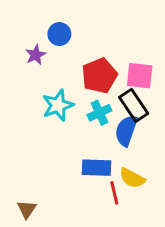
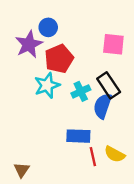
purple star: (36, 55) -> (29, 44), size x1.6
red pentagon: (99, 76) -> (59, 59), moved
pink square: (140, 76) -> (113, 44), moved
yellow semicircle: (132, 178) -> (115, 154), moved

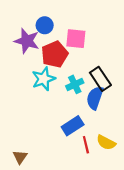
purple star: (29, 44) -> (27, 41), turned -30
pink square: (113, 44) -> (76, 39), moved
blue rectangle: (78, 136) -> (73, 126), turned -35

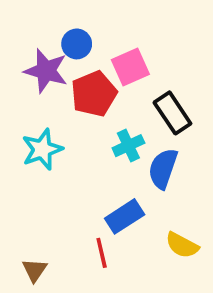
pink square: (76, 39) -> (130, 67), turned -30
cyan star: (44, 79) -> (42, 149), moved
black rectangle: (100, 79) -> (172, 113), moved
red line: (86, 145) -> (102, 253), moved

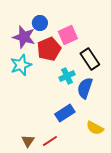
cyan star: (42, 149) -> (21, 65), moved
red line: (102, 253) -> (50, 141), moved, turned 70
brown triangle: (34, 270) -> (28, 141), moved

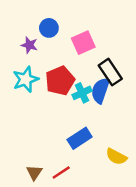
purple star: (24, 37) -> (29, 45), size x0.6
red pentagon: (49, 49) -> (60, 81), moved
blue semicircle: (85, 88) -> (100, 90), moved

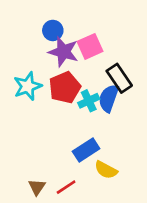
purple star: (29, 45) -> (63, 52), moved, size x1.6
yellow semicircle: (116, 157) -> (106, 170), moved

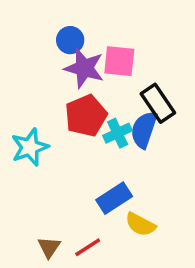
pink square: (90, 46) -> (119, 61), turned 30
cyan star: (28, 86) -> (30, 147), moved

